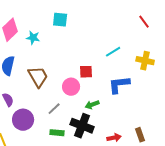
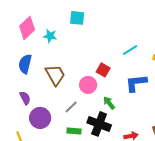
red square: (86, 72) -> (103, 70), turned 32
green arrow: (92, 105) -> (109, 103), turned 72

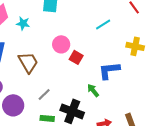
cyan line: (130, 50) -> (103, 24), moved
pink circle: (88, 85) -> (61, 44), moved
green arrow: (109, 103) -> (93, 90), moved

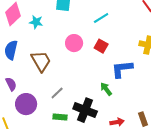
cyan line: (103, 24) -> (101, 18), moved
red square: (76, 57) -> (101, 46), moved

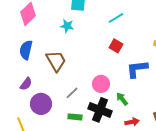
cyan star: (36, 22) -> (67, 26), moved
pink circle: (74, 43) -> (101, 84), moved
purple semicircle: (11, 84) -> (26, 84), turned 64
green arrow: (106, 89) -> (122, 99), moved

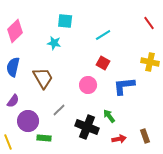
pink circle: (101, 84) -> (88, 85), moved
green rectangle: (75, 117) -> (44, 138), moved

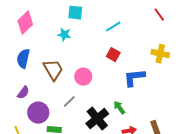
pink circle: (88, 85) -> (83, 77), moved
black cross: (87, 127) -> (97, 119), turned 30

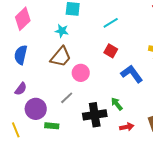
brown trapezoid: (53, 70) -> (61, 57), moved, turned 70
blue L-shape: (134, 78) -> (132, 74), turned 60
black cross: (97, 119) -> (95, 115), turned 30

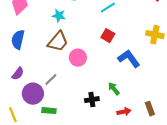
gray line: (67, 98) -> (51, 80), moved
black cross: (95, 115) -> (92, 100), size x0.6

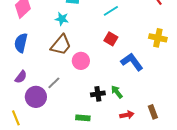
black cross: (92, 100) -> (98, 94), moved
green rectangle: (49, 111) -> (83, 118), moved

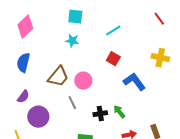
cyan star: (62, 19) -> (72, 41), moved
brown trapezoid: (61, 45) -> (58, 77), moved
gray line: (54, 83) -> (72, 103), moved, turned -72

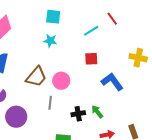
red line: (159, 19) -> (112, 19), moved
red square: (113, 59) -> (91, 59), turned -32
gray line: (72, 103) -> (50, 103), turned 32

